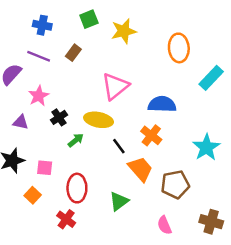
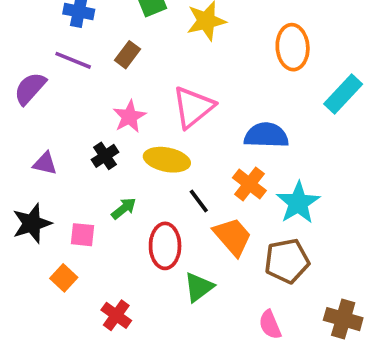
pink star: (39, 96) -> (129, 117), moved
green arrow: (76, 140) -> (124, 208), moved
cyan star: (206, 147) -> (298, 203), moved
red ellipse: (77, 188) -> (165, 246), moved

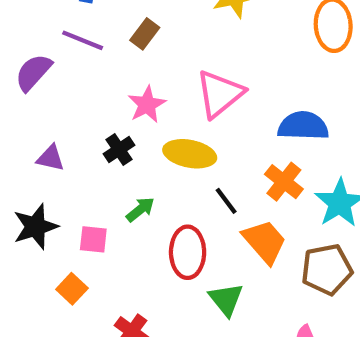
green triangle: (199, 287) -> (226, 299), turned -32

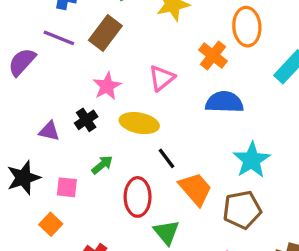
brown rectangle: (145, 34) -> (105, 33), size x1.5
pink triangle: (220, 94) -> (162, 78), size x0.7
purple triangle: (50, 158) -> (49, 131), moved
orange cross: (284, 182) -> (213, 56), moved

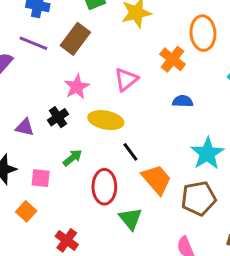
blue semicircle: (224, 102) -> (183, 101), size x0.6

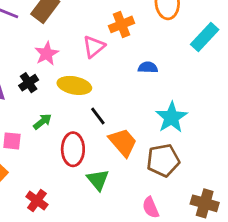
orange cross: (173, 59) -> (121, 24), moved, turned 30

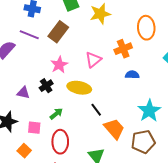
orange cross: (121, 24) -> (123, 49), moved
red ellipse: (73, 149) -> (60, 142), moved

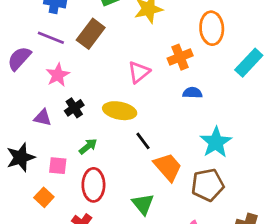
pink star: (59, 65) -> (58, 75), moved

